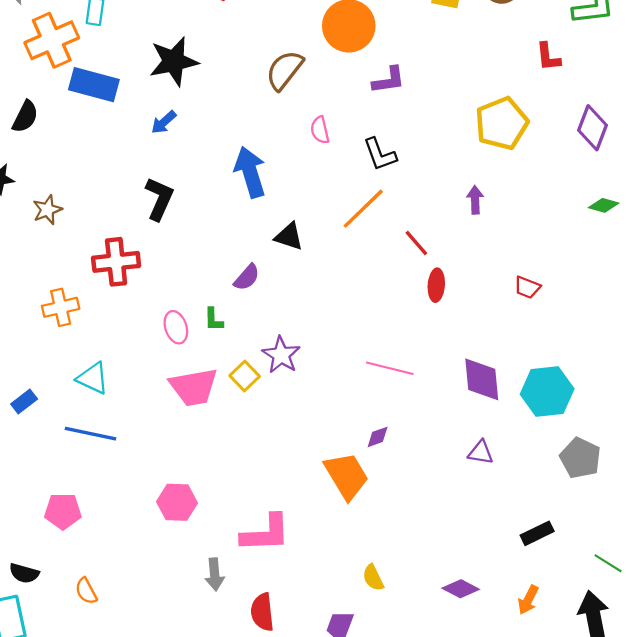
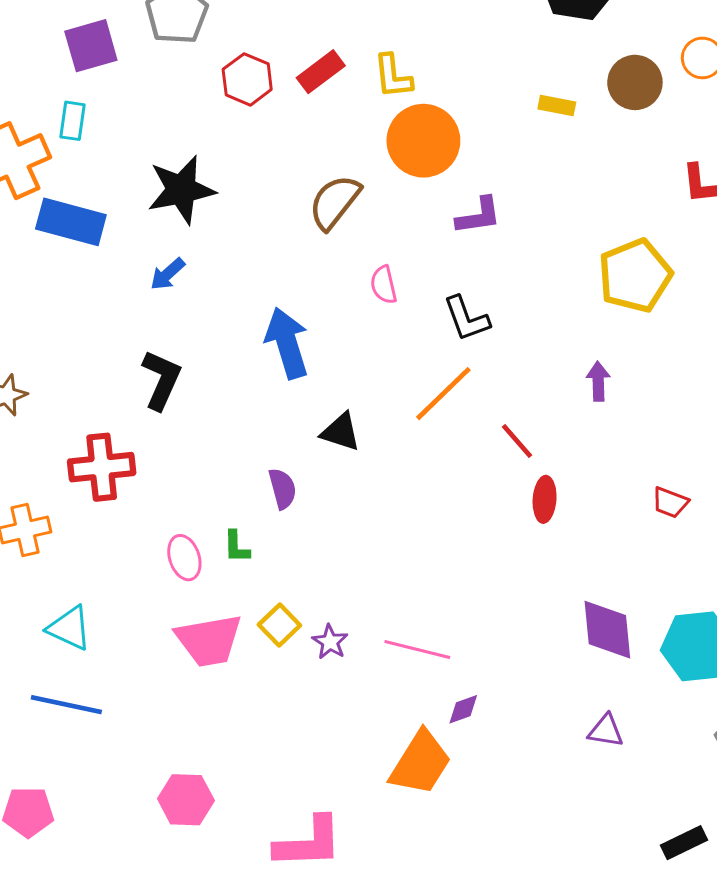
purple semicircle: (247, 277) -> (282, 489), turned -56
purple star: (281, 355) -> (330, 642), moved, size x0.7
pink line: (390, 368) -> (417, 650), moved
orange trapezoid: (347, 476) -> (420, 763), turned 63

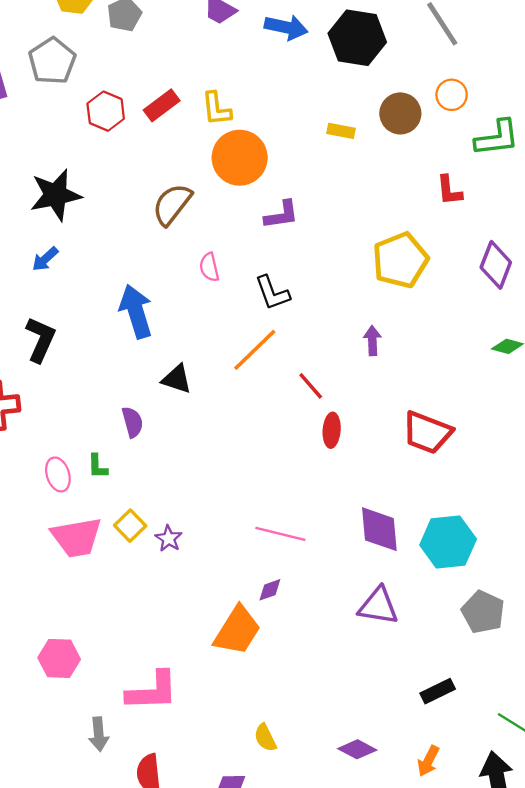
red trapezoid: (670, 502) -> (427, 433), size x1.8
pink line: (417, 650) -> (280, 534), moved
purple triangle: (606, 731) -> (378, 606), size x1.5

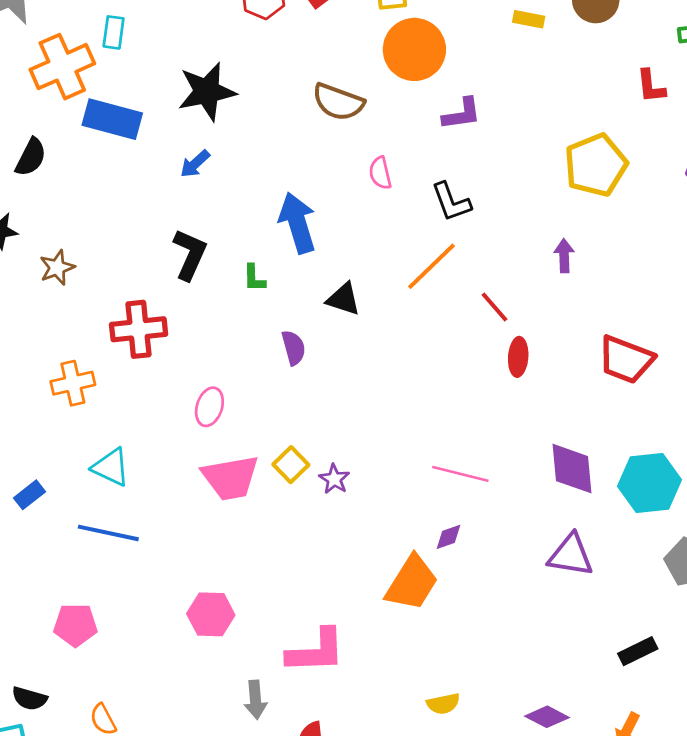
brown semicircle: (172, 204) -> (338, 102), turned -108
green L-shape: (98, 466) -> (254, 278), moved
pink ellipse: (58, 474) -> (209, 407), turned 36
yellow semicircle: (265, 738) -> (443, 704), turned -76

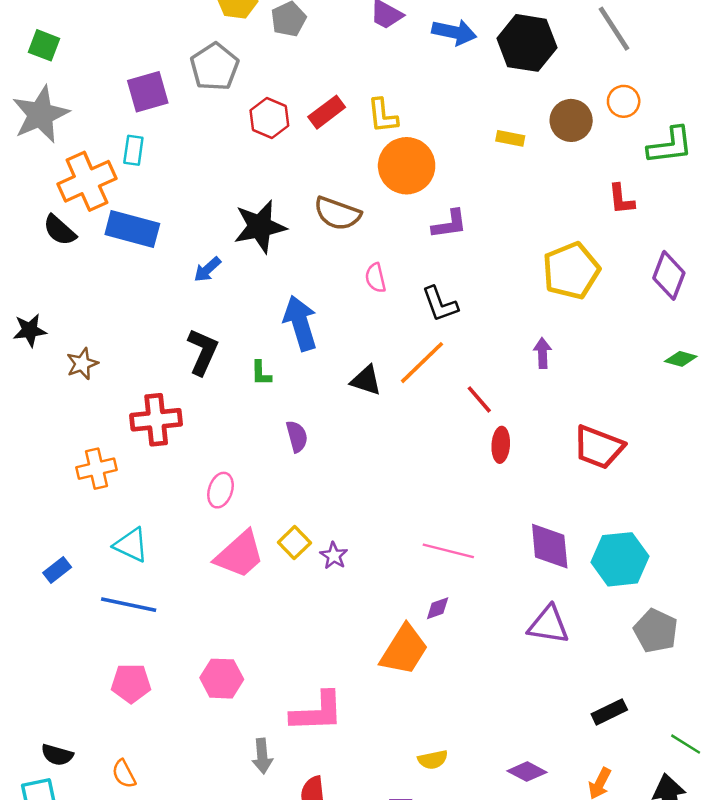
black star: (207, 92) -> (260, 227), moved
black semicircle: (31, 157) -> (60, 230), moved, turned 105
black triangle: (343, 299) -> (366, 380), moved
pink trapezoid: (230, 478) -> (240, 555), turned -32
pink pentagon: (75, 625) -> (131, 683), moved

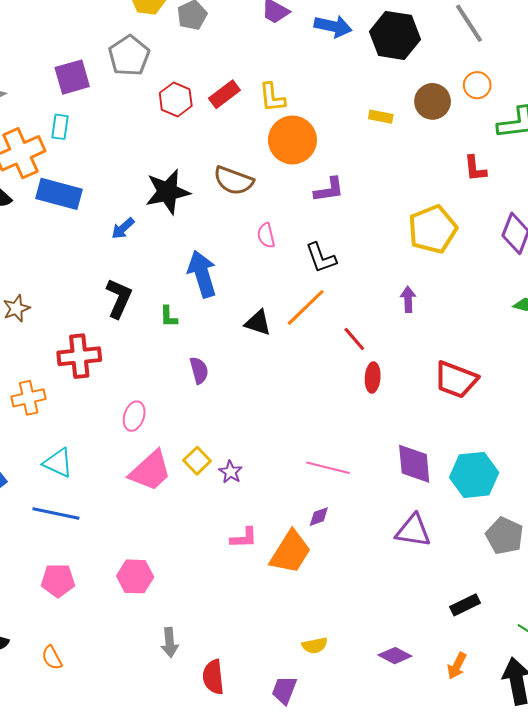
pink L-shape: (317, 712) -> (244, 538), moved, size x0.6

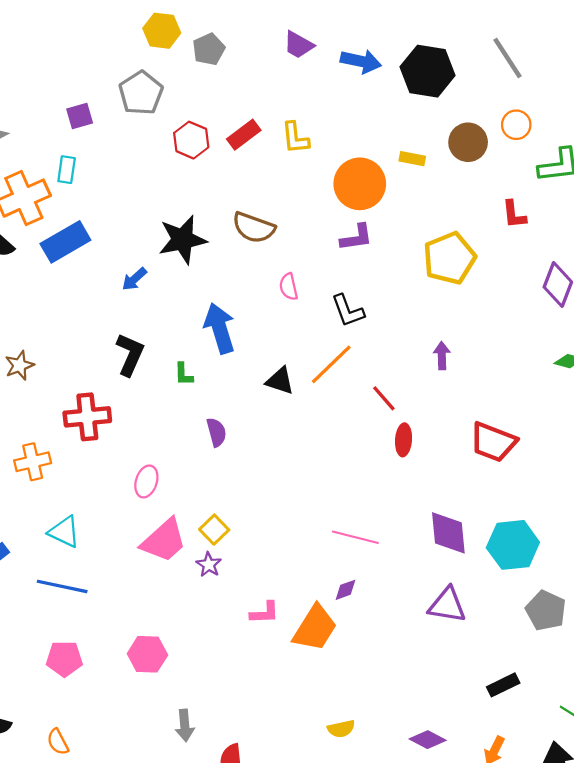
purple square: (72, 77) -> (80, 116), size x0.7
orange circle: (292, 140) -> (360, 184), moved
blue rectangle: (59, 194) -> (65, 242), turned -45
yellow pentagon: (433, 229) -> (449, 258), moved
purple star: (231, 472) -> (209, 565), moved

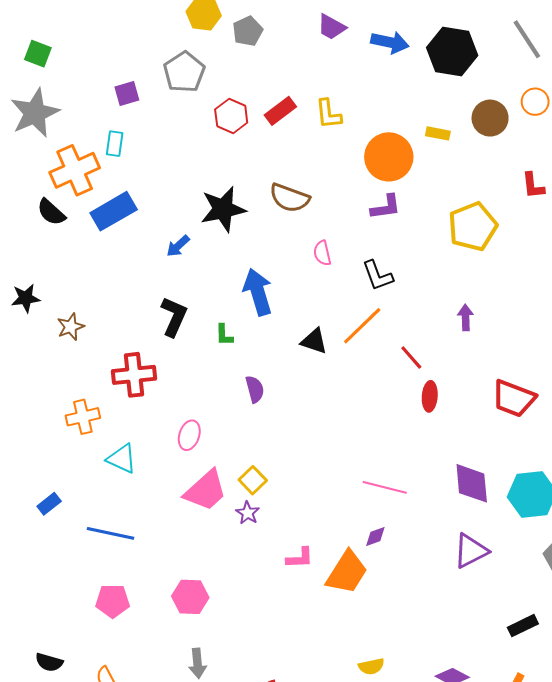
cyan triangle: (64, 532) -> (122, 459), moved
purple triangle: (447, 605) -> (471, 551), turned -36
gray arrow: (185, 725) -> (197, 663), moved

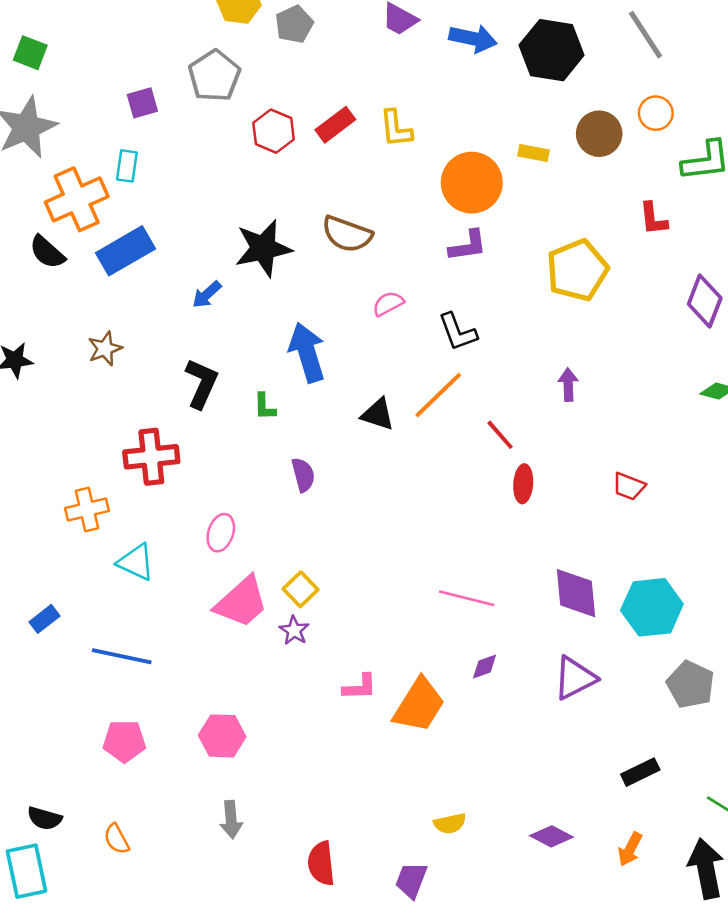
pink semicircle: (322, 253) -> (388, 304), turned 75
brown star: (71, 327) -> (105, 349), moved
red trapezoid: (514, 398) -> (629, 486), size x0.6
purple diamond: (375, 537) -> (485, 666), moved

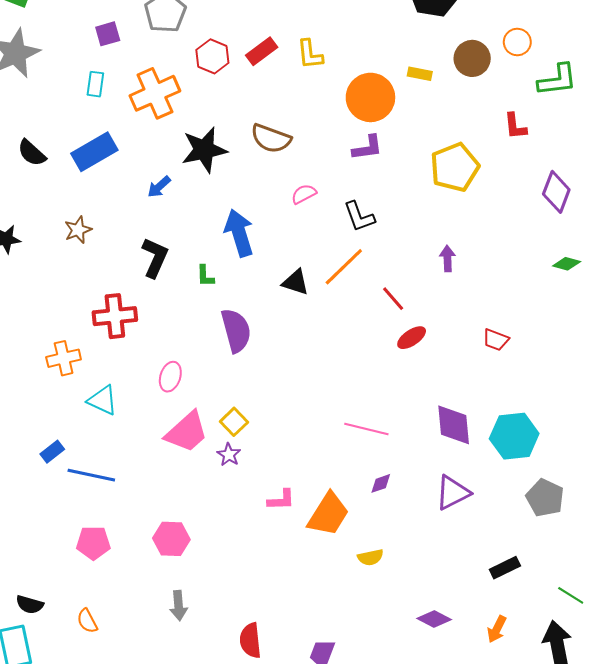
orange cross: (77, 199) -> (155, 93), moved
purple semicircle: (303, 475) -> (236, 330), size x1.6
red ellipse: (523, 484) -> (412, 338), turned 52
blue rectangle: (45, 619) -> (52, 452), moved
yellow semicircle: (450, 823) -> (370, 557), moved

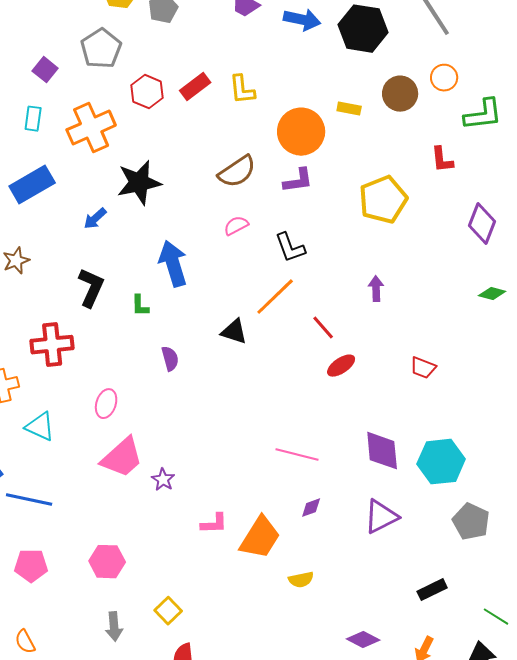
purple square: (108, 34) -> (45, 70), turned -35
brown semicircle: (271, 138) -> (237, 172), moved, turned -54
black triangle: (296, 282) -> (234, 332), moved
purple semicircle: (236, 330) -> (170, 359), size x0.6
yellow square: (234, 422) -> (168, 611), moved

